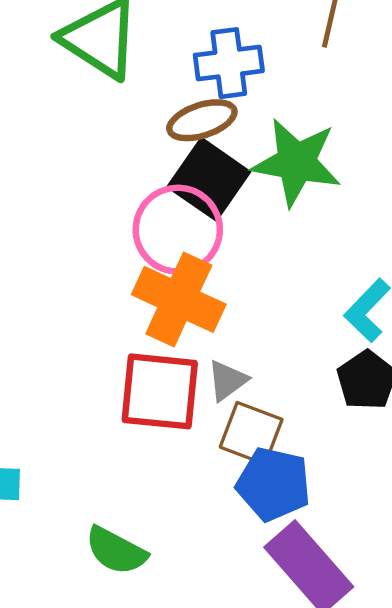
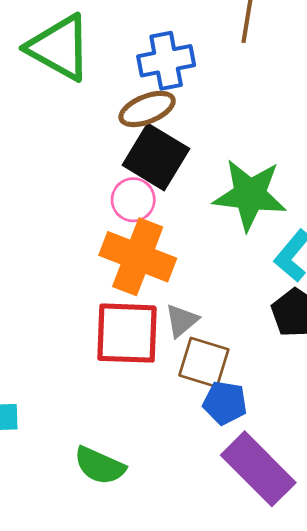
green star: (296, 162) -> (250, 195), moved
pink circle: (178, 230) -> (133, 200), size x0.6
blue pentagon: (274, 484) -> (225, 403), size x0.7

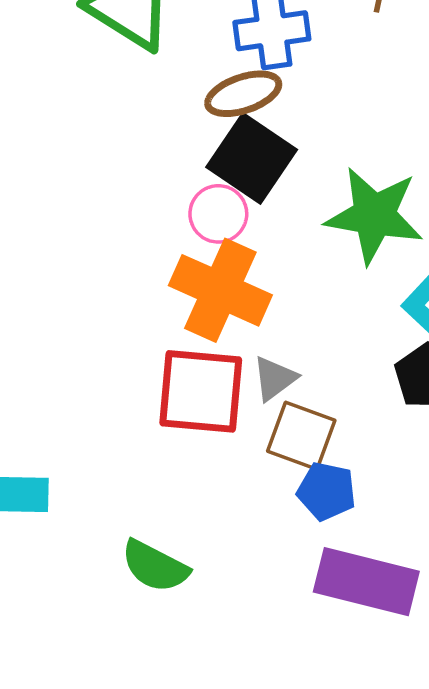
purple rectangle: (258, 469) -> (366, 582), turned -34

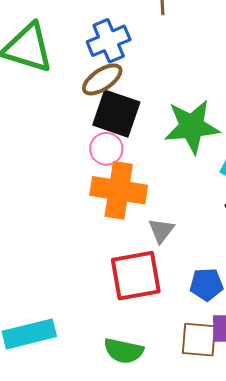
red square: (201, 391) -> (136, 276), moved
brown square: (301, 436) -> (199, 340), moved

